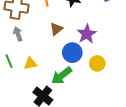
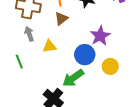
brown triangle: (56, 29) -> (61, 19), moved
yellow triangle: (30, 63) -> (49, 46), moved

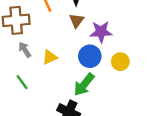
brown triangle: (61, 19) -> (77, 21), moved
purple star: (100, 36) -> (101, 32), turned -30

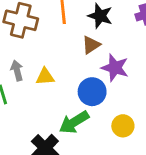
gray arrow: (25, 50) -> (17, 71), moved
yellow circle: (120, 62) -> (123, 126), moved

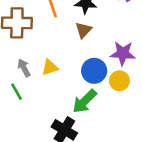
purple star: (115, 68) -> (123, 53), moved
yellow circle: (123, 126) -> (119, 81), moved

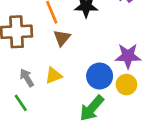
brown triangle: (84, 30) -> (62, 38), moved

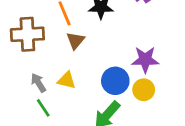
yellow triangle: (54, 75) -> (67, 80), turned 36
green line: (21, 103) -> (43, 108), moved

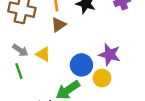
gray arrow: (38, 83) -> (20, 50), turned 140

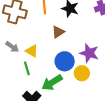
brown triangle: (59, 25) -> (58, 32), moved
green line: (19, 71) -> (27, 68), moved

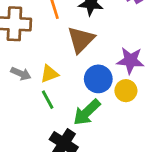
brown triangle: (58, 32) -> (81, 40), size x1.5
yellow triangle: (32, 51) -> (49, 74), turned -40

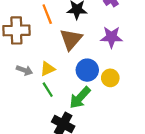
purple star: (130, 60) -> (111, 37), moved

